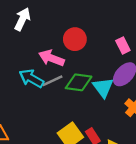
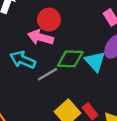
red circle: (75, 39) -> (49, 20), moved
gray line: (53, 81) -> (47, 74), moved

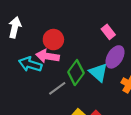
green diamond: (70, 59) -> (76, 73), turned -50
cyan arrow: (23, 60) -> (30, 64), moved

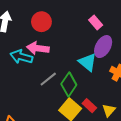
red circle: (53, 40) -> (41, 22), moved
green diamond: (76, 73) -> (69, 85), moved

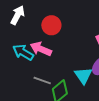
gray line: (48, 79) -> (42, 80), turned 42

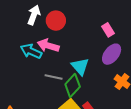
white arrow: (18, 15) -> (34, 15), moved
cyan triangle: (83, 76) -> (80, 66), moved

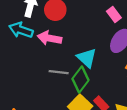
cyan arrow: (31, 51) -> (21, 30), moved

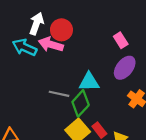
pink arrow: (49, 38) -> (51, 44), moved
cyan triangle: (87, 58) -> (89, 82), turned -50

